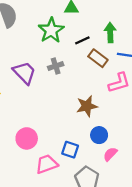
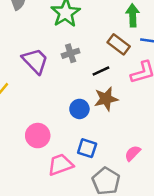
black line: (82, 40) -> (101, 71), moved
blue circle: (99, 135) -> (79, 109), moved

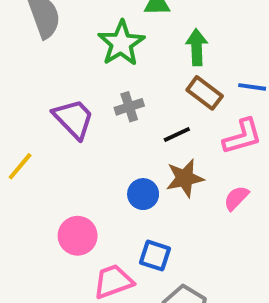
green arrow: (133, 15) -> (197, 47), moved
pink semicircle: (133, 153) -> (236, 198), moved

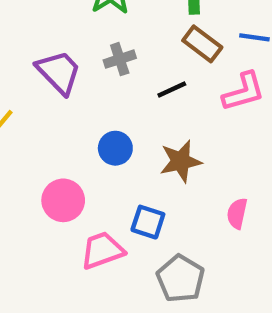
brown star: (185, 178) -> (181, 161), moved
blue circle: (143, 194) -> (115, 148), moved
pink semicircle: (236, 198) -> (237, 213), moved, turned -32

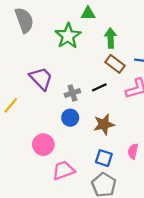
gray cross: (120, 59) -> (72, 93), moved
blue square: (148, 222) -> (104, 158), moved

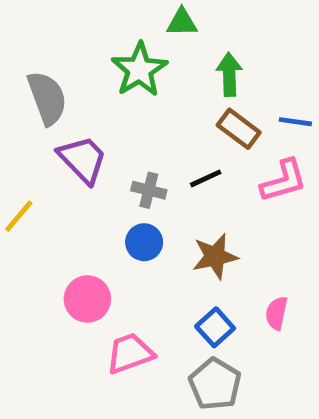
gray semicircle: (24, 20) -> (47, 98), moved
gray cross: (72, 93) -> (149, 190), turned 32
blue square: (104, 158) -> (215, 327), turned 30

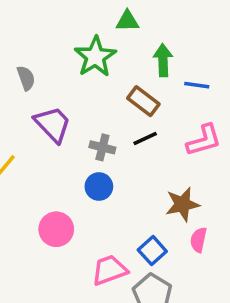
gray semicircle: (47, 98) -> (26, 78), size x0.6
blue line: (295, 122) -> (197, 85), moved
brown rectangle: (239, 129) -> (143, 101), moved
brown star: (215, 256) -> (182, 204), moved
pink trapezoid: (130, 353) -> (110, 270), moved

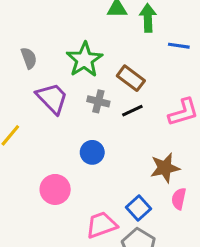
green star: (95, 57) -> (84, 60), moved
green arrow: (163, 60) -> (148, 18), moved
blue line: (197, 85) -> (179, 46), moved
gray cross: (102, 147) -> (98, 101), moved

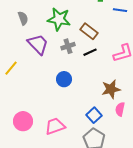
green star: (84, 60) -> (59, 19), turned -30
gray cross: (98, 101) -> (68, 46), turned -32
pink circle: (55, 189) -> (23, 121), moved
pink trapezoid: (101, 225) -> (55, 126), moved

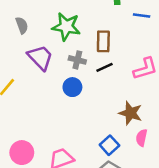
brown rectangle: (89, 31) -> (103, 41), turned 54
gray cross: (68, 46) -> (77, 60), turned 32
blue circle: (64, 79) -> (72, 87), moved
brown star: (111, 89) -> (130, 113), turned 30

